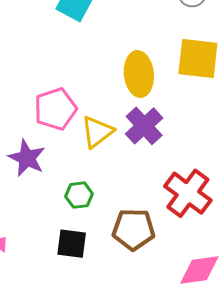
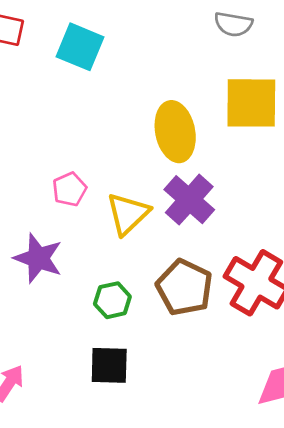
pink pentagon: (55, 109) -> (69, 189), size x0.6
brown pentagon: (134, 229) -> (184, 287), moved, turned 30

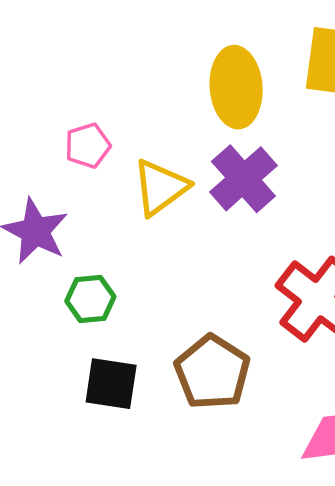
brown pentagon: (184, 287) -> (212, 372), moved
green hexagon: (112, 300) -> (90, 299), moved

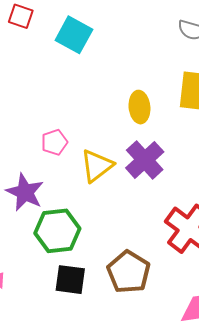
yellow ellipse: (236, 87) -> (139, 107), size x0.7
green hexagon: (90, 299) -> (57, 231), size x1.6

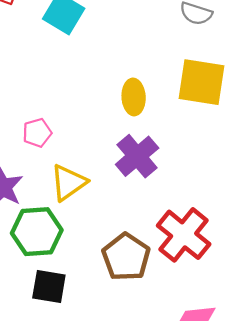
yellow triangle: (97, 166) -> (69, 182), moved
brown pentagon: (129, 272) -> (126, 257), moved

